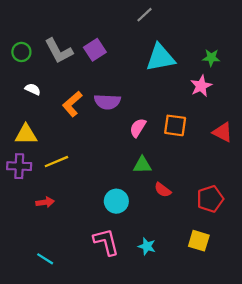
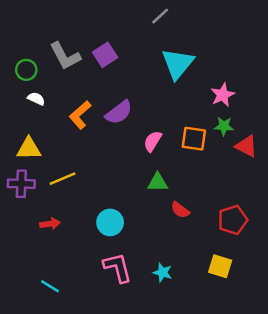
green circle: (21, 52) -> (26, 70), moved
cyan triangle: (160, 58) -> (178, 64), turned -40
green star: (211, 58) -> (224, 126), moved
purple semicircle: (107, 102) -> (119, 112), turned -40
cyan circle: (116, 201) -> (110, 222), moved

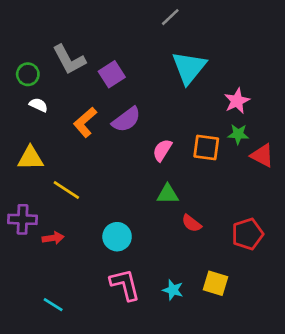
purple square: (105, 55) -> (112, 74), moved
yellow line: (63, 179) -> (66, 190), turned 56
purple cross: (21, 184) -> (23, 219), moved
yellow square: (220, 266) -> (216, 283), moved

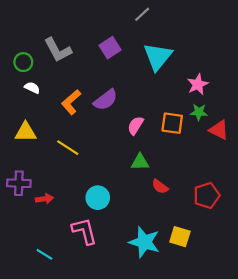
purple square: (112, 74) -> (110, 48), moved
yellow line: (66, 190) -> (68, 148), moved
pink L-shape: (125, 285) -> (84, 231), moved
cyan star: (173, 290) -> (144, 242), size x1.8

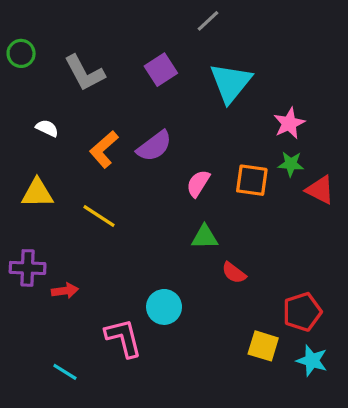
green circle: (23, 62) -> (21, 53), moved
red pentagon: (207, 195) -> (302, 312), moved
cyan circle: (98, 198) -> (164, 307), moved
cyan star: (144, 242) -> (312, 361), moved, size x0.7

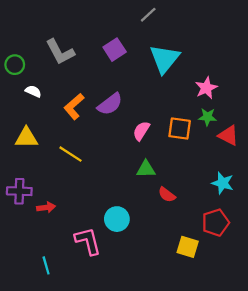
green circle: (21, 53) -> (15, 65), moved
cyan star: (312, 361) -> (223, 183), moved
cyan line: (65, 372) -> (46, 265), turned 42

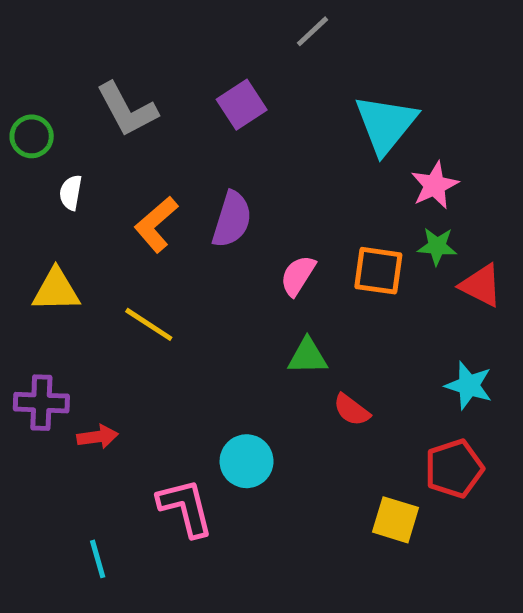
cyan triangle: (164, 59) -> (386, 124), moved
white semicircle: (33, 91) -> (71, 193), turned -105
purple semicircle: (110, 104) -> (232, 219), turned -36

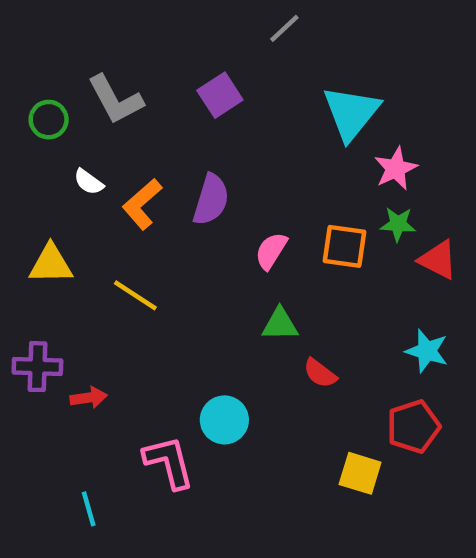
green circle: (32, 136) -> (49, 120), moved
white semicircle: (71, 193) -> (89, 182), moved, turned -64

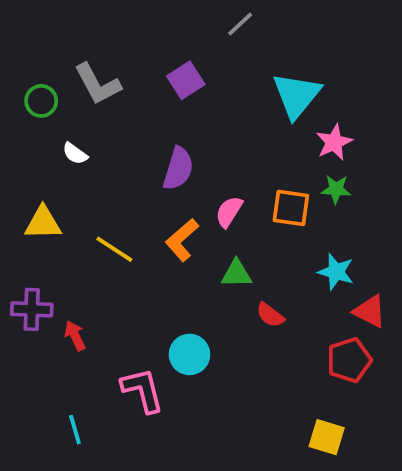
orange L-shape: (142, 204) -> (182, 240), moved
red triangle: (438, 260) -> (370, 311), moved
cyan star: (427, 351) -> (336, 272), moved
red arrow: (89, 398) -> (75, 336), turned -108
yellow square: (360, 473) -> (327, 437), moved

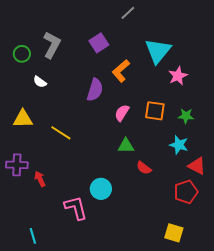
gray L-shape: (97, 84) -> (52, 45), turned -124
green star: (336, 189) -> (186, 116), moved
orange L-shape: (182, 240) -> (121, 71), moved
cyan line: (75, 430) -> (33, 236), moved

